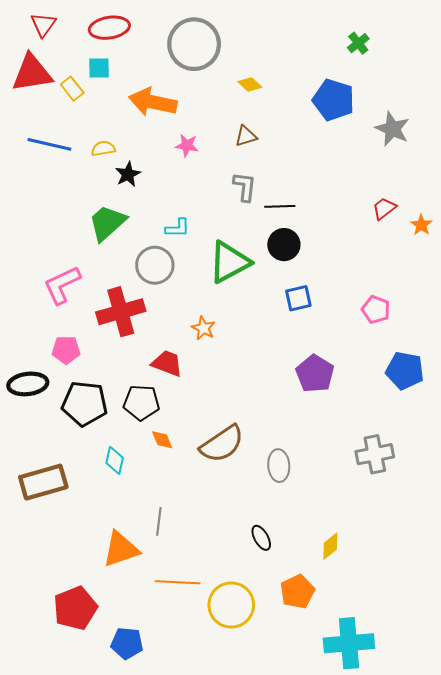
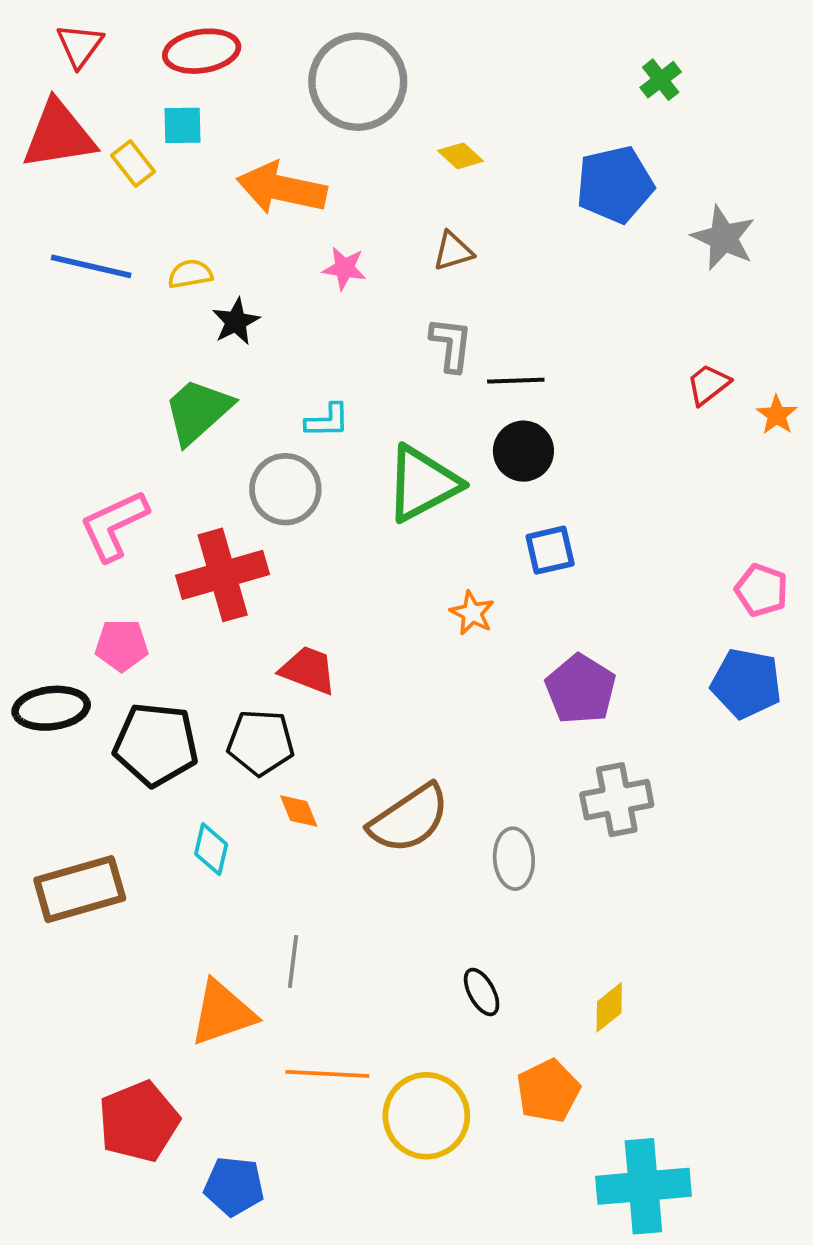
blue pentagon: (333, 100) -> (615, 184), turned -30
pink pentagon: (376, 310) -> (762, 590), moved
orange star: (203, 328) -> (472, 613), moved
gray cross: (375, 454) -> (617, 800), moved

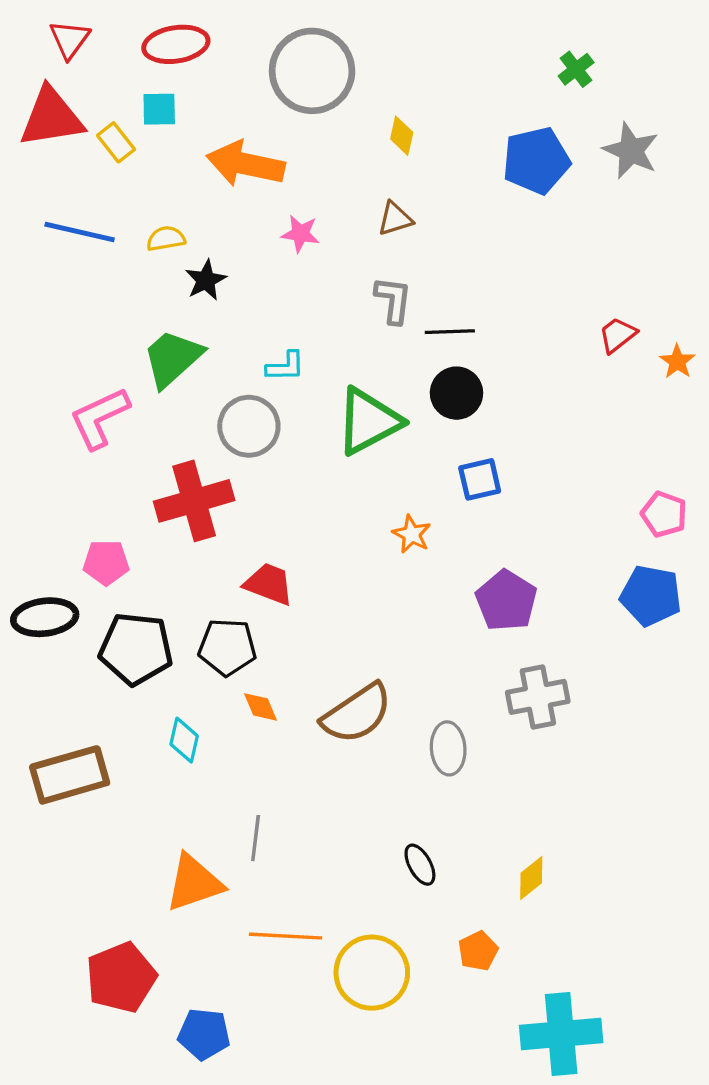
yellow diamond: (461, 156) -> (402, 136), turned 60
gray star: (723, 238) -> (631, 151), moved
pink L-shape: (114, 525) -> (99, 418), moved
orange pentagon: (548, 1091) -> (478, 951), size x0.7

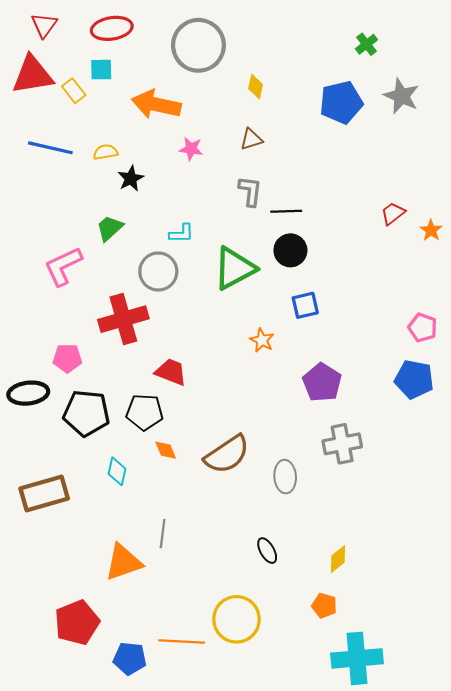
green trapezoid: (173, 358) -> (110, 228), size x0.7
orange line: (285, 936) -> (182, 641), moved
orange pentagon: (478, 951) -> (324, 606), moved, turned -30

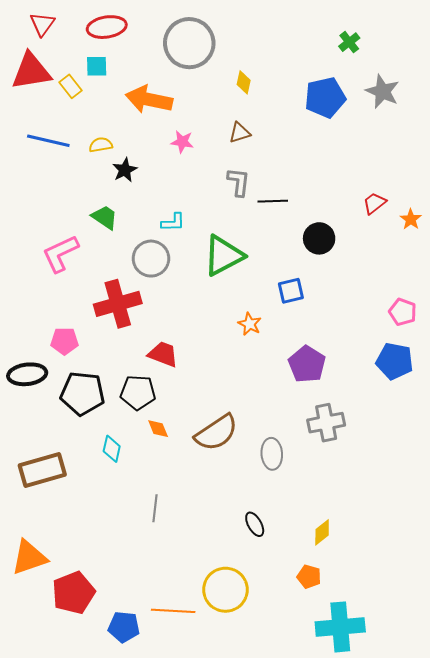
green trapezoid: (110, 228) -> (105, 217), turned 76
black circle: (290, 250) -> (319, 238), moved
orange triangle: (123, 562) -> (29, 557), moved

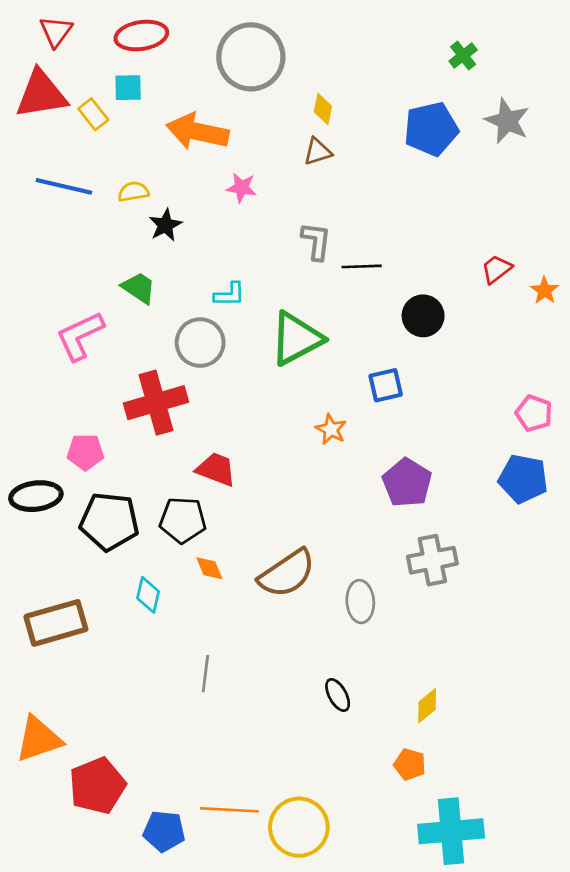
brown triangle: (240, 133) -> (318, 152), moved
yellow circle: (225, 590) -> (299, 827), moved

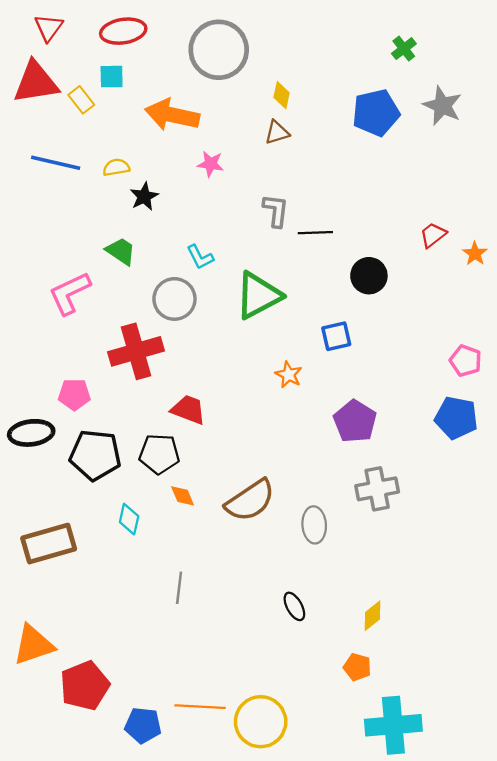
cyan L-shape: (229, 294) -> (200, 257), turned 64

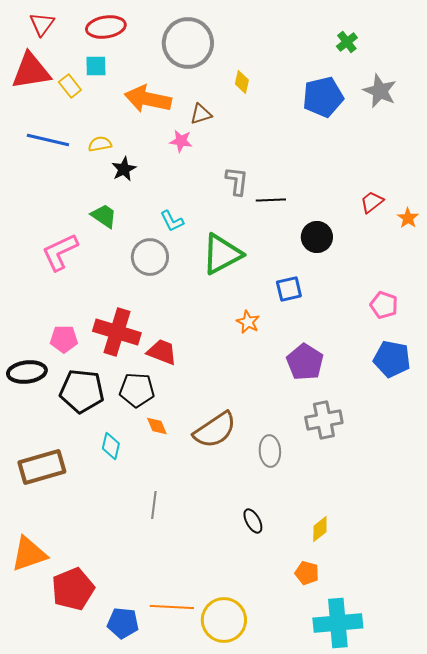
brown triangle: (277, 132) -> (201, 114), moved
red cross: (136, 351) -> (117, 332), moved, turned 33
pink pentagon: (466, 361) -> (384, 305), moved

